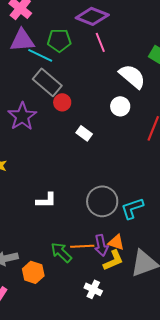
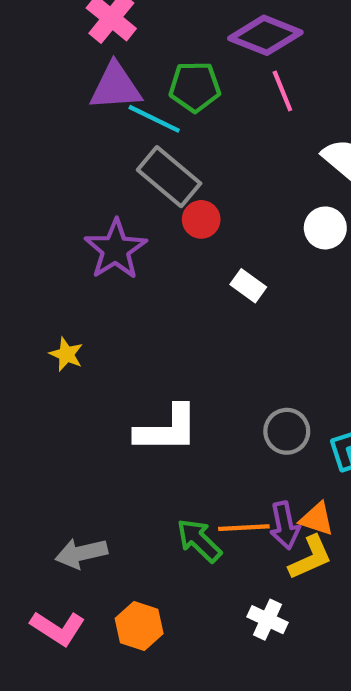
white L-shape: (46, 200) -> (167, 429), size x1.5
gray circle: (102, 201) -> (287, 431), size x0.7
orange hexagon: (33, 272) -> (139, 626), moved

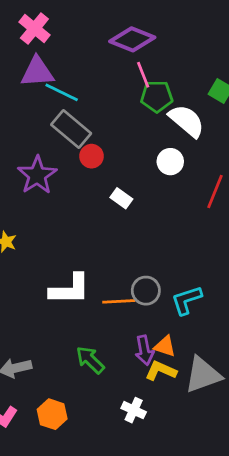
green pentagon: (195, 87) -> (157, 96), moved
orange line: (244, 528) -> (119, 301), moved
yellow L-shape: (310, 558) -> (161, 371), turned -132

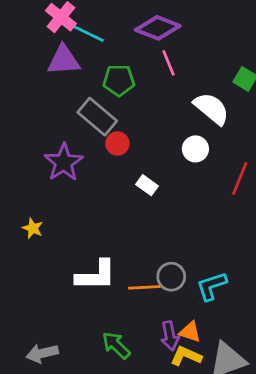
cyan line: (62, 92) -> (88, 33), moved
green pentagon: (157, 96) -> (119, 80), moved

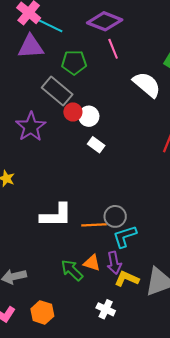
white circle: (195, 149) -> (89, 116), moved
cyan L-shape: (212, 286) -> (125, 236), moved
orange triangle: (190, 332) -> (92, 263), moved

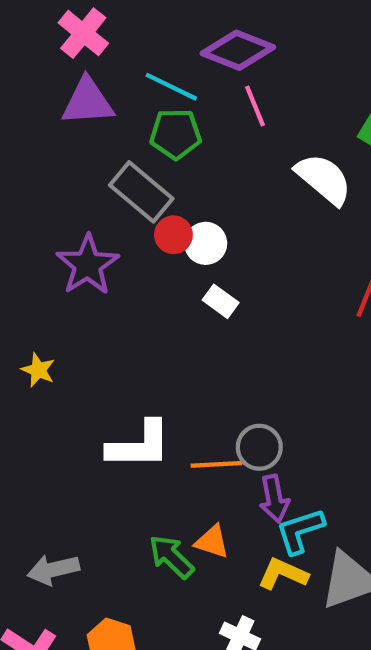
cyan line: (50, 25) -> (171, 87), moved
cyan L-shape: (125, 236) -> (300, 531), moved
purple arrow: (114, 263) -> (274, 499), moved

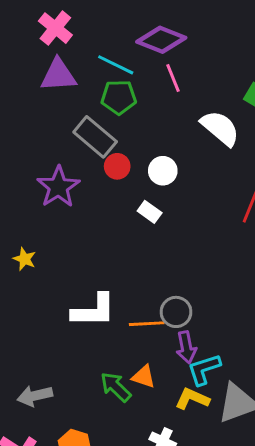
white circle: (206, 243) -> (163, 171), moved

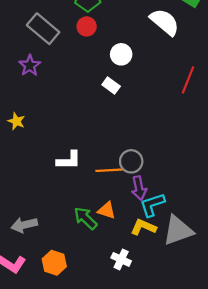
gray rectangle: (95, 137) -> (43, 29), moved
red circle: (117, 166) -> (87, 26), moved
purple star: (58, 187) -> (30, 65), moved, size x0.7
white L-shape: (94, 310) -> (69, 160), size x0.7

